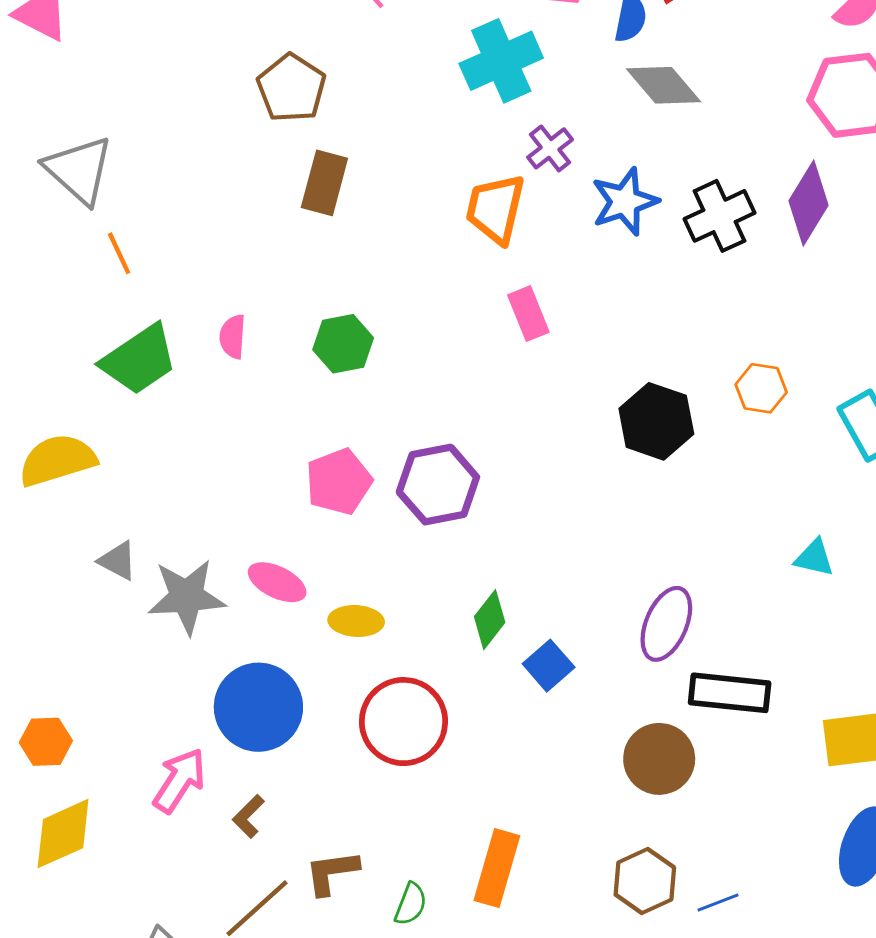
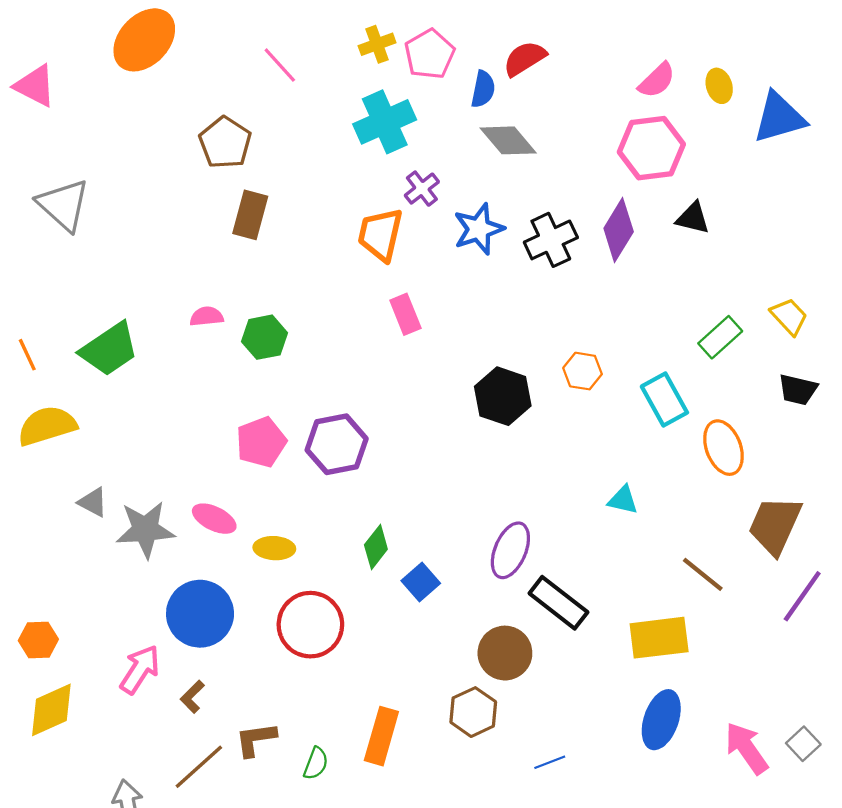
orange line: (119, 253) -> (27, 355), moved
pink semicircle: (233, 337) -> (207, 316), moved, turned 80
black rectangle: (730, 693) -> (558, 603), turned 32
brown hexagon: (645, 881) -> (473, 712), moved

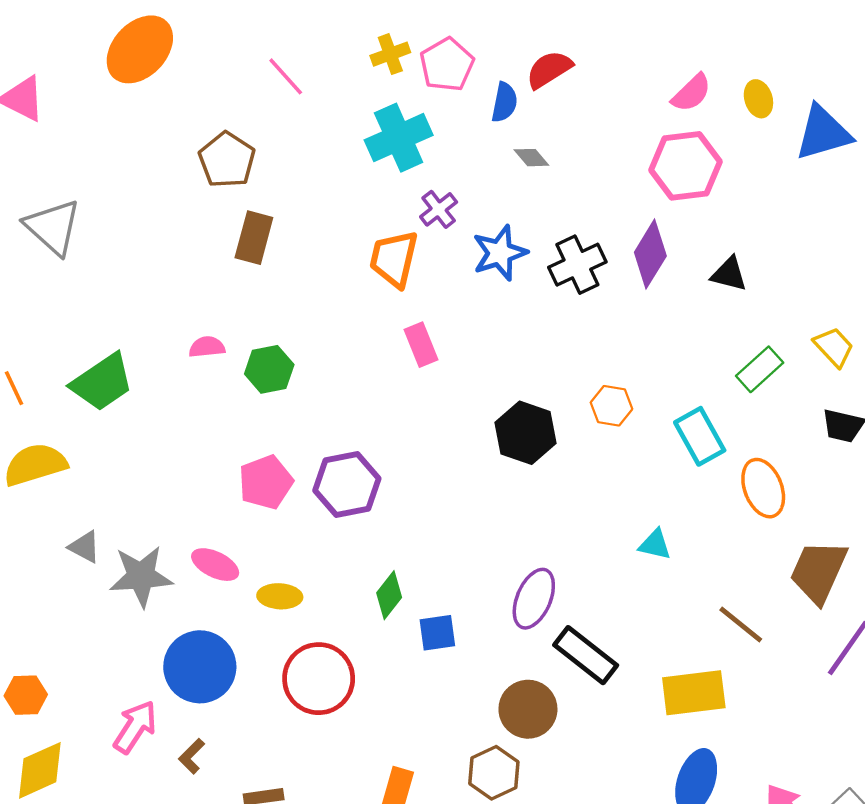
gray diamond: (508, 140) -> (531, 158), size x0.6
black triangle: (693, 218) -> (729, 274), moved
blue square: (421, 582) -> (437, 633), turned 33

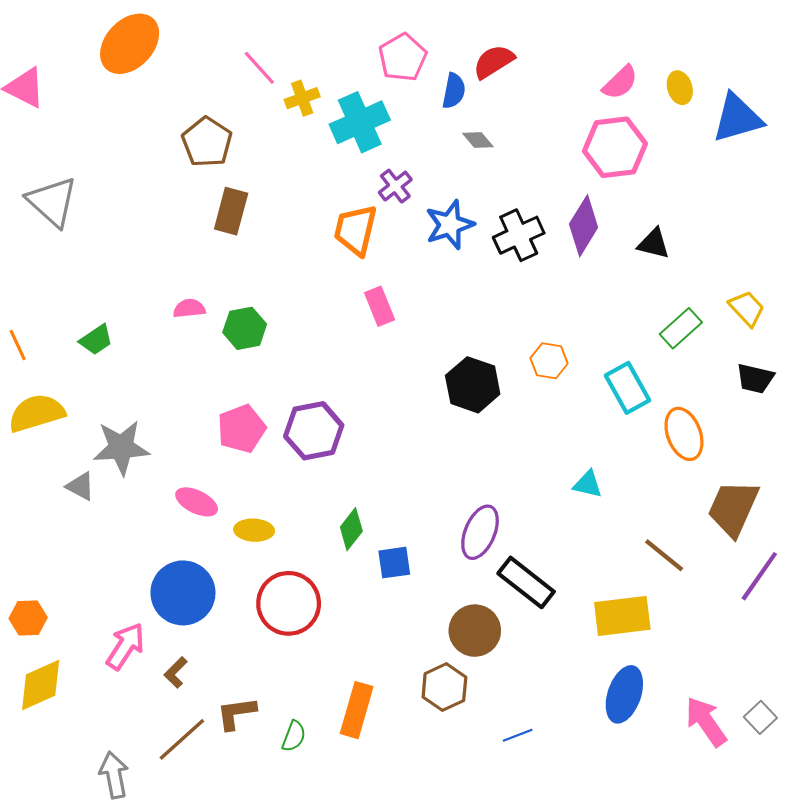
yellow cross: (390, 54) -> (302, 98), moved
green trapezoid: (102, 382) -> (96, 340), size x0.6
gray star: (141, 576) -> (121, 448), moved

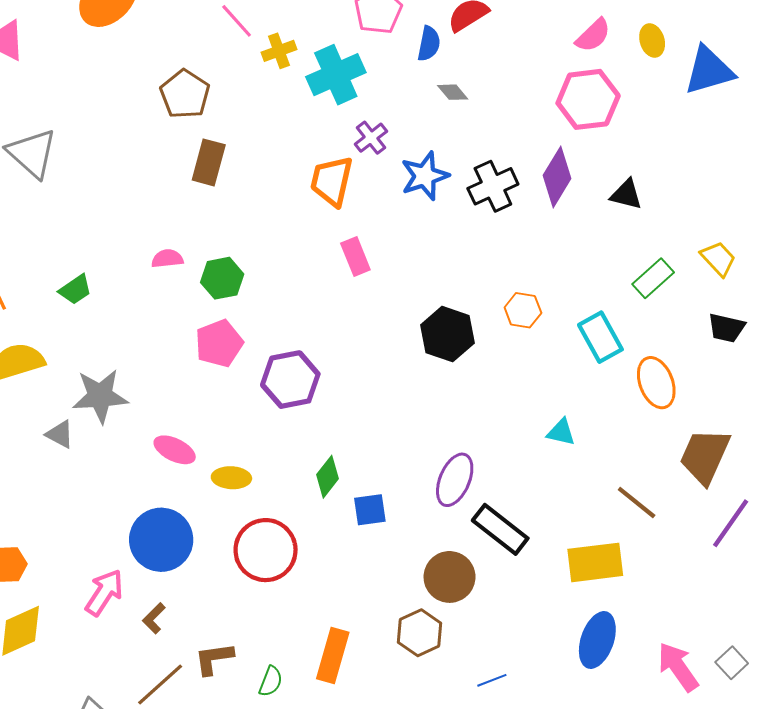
pink pentagon: (242, 429) -> (219, 343), moved

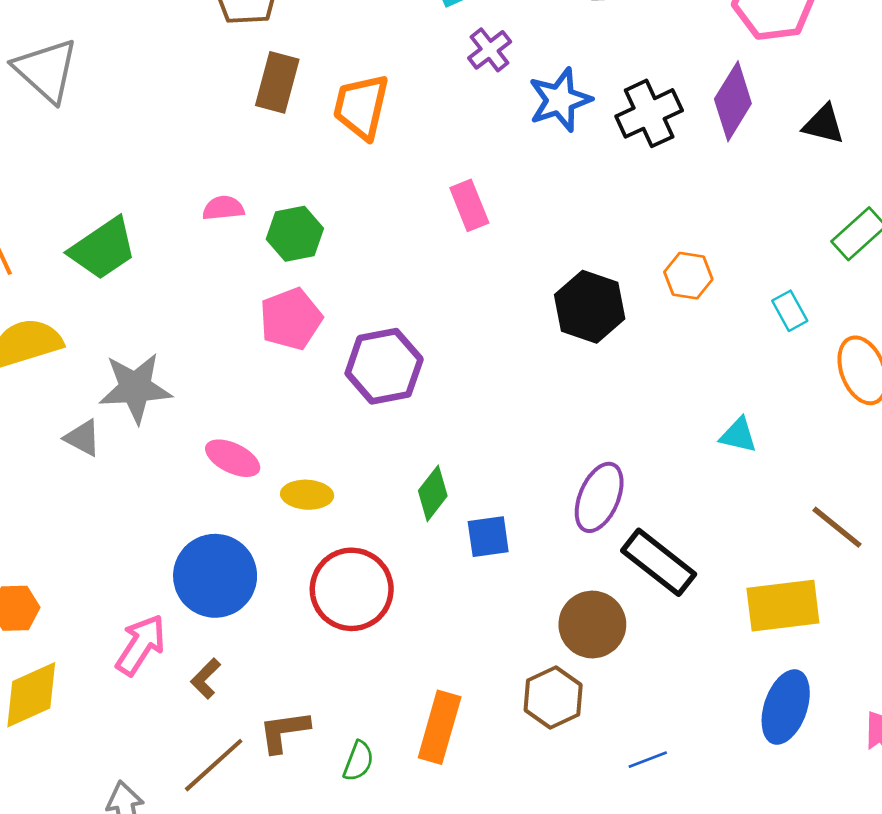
orange trapezoid: (332, 181) -> (361, 107), moved
green trapezoid: (75, 290) -> (103, 249), size x1.6
cyan rectangle: (600, 337) -> (790, 311), size x0.6

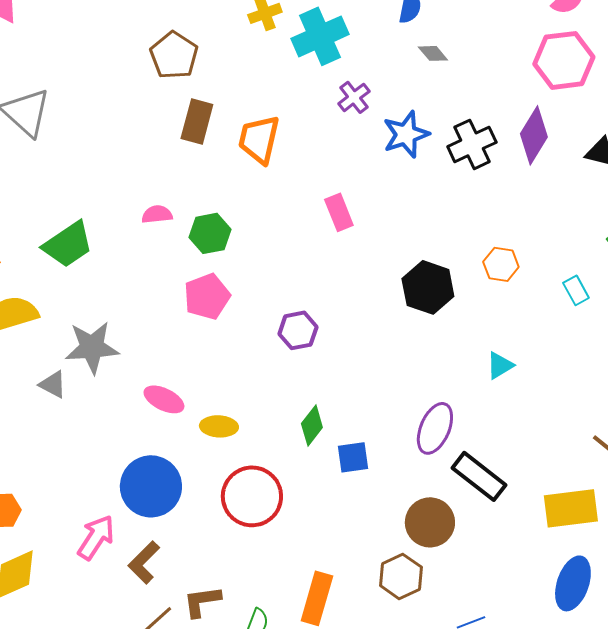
purple hexagon: (384, 366) -> (298, 330), moved, size x0.7
cyan triangle: (738, 435) -> (500, 365), moved, turned -44
brown L-shape: (206, 679) -> (144, 562), size x1.4

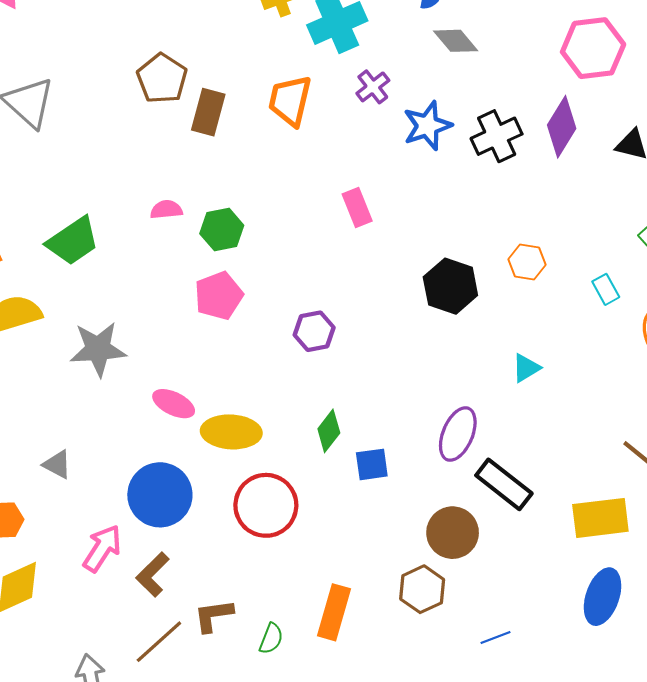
gray diamond: (433, 53) -> (456, 41), size x1.4
brown pentagon: (174, 55) -> (162, 79), moved
orange trapezoid: (259, 139) -> (290, 101), moved
gray triangle: (53, 384) -> (57, 464), moved
yellow ellipse: (219, 426) -> (231, 432), size x1.5

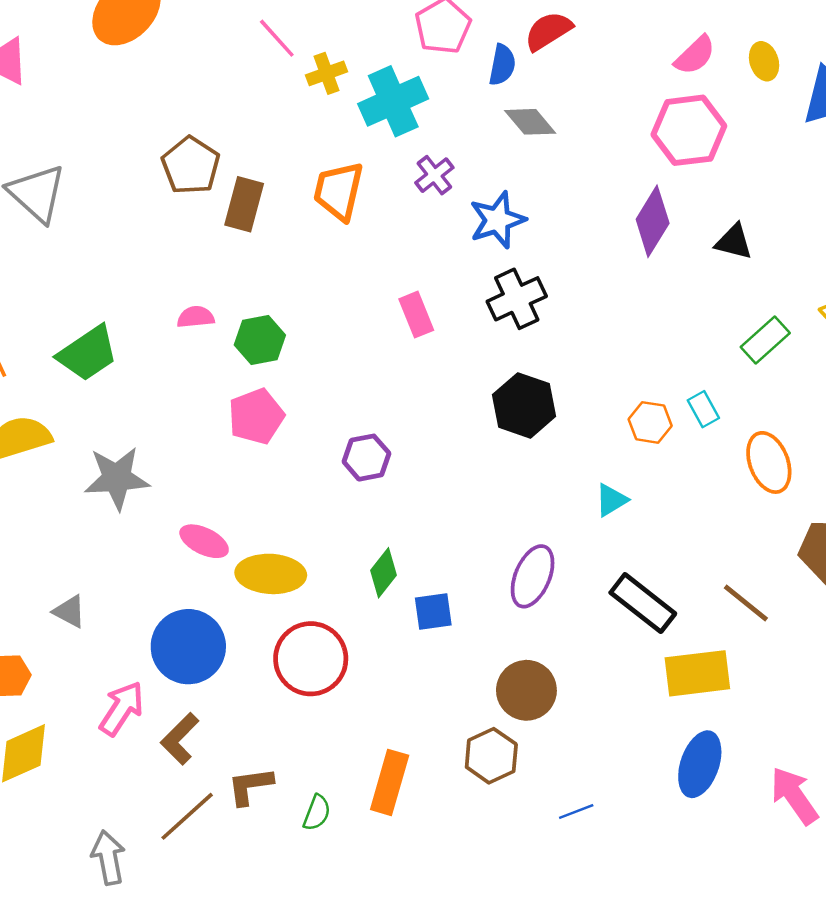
black cross: (497, 136) -> (517, 299), moved
orange hexagon: (527, 262) -> (650, 422), moved
black rectangle: (504, 484) -> (643, 603), moved

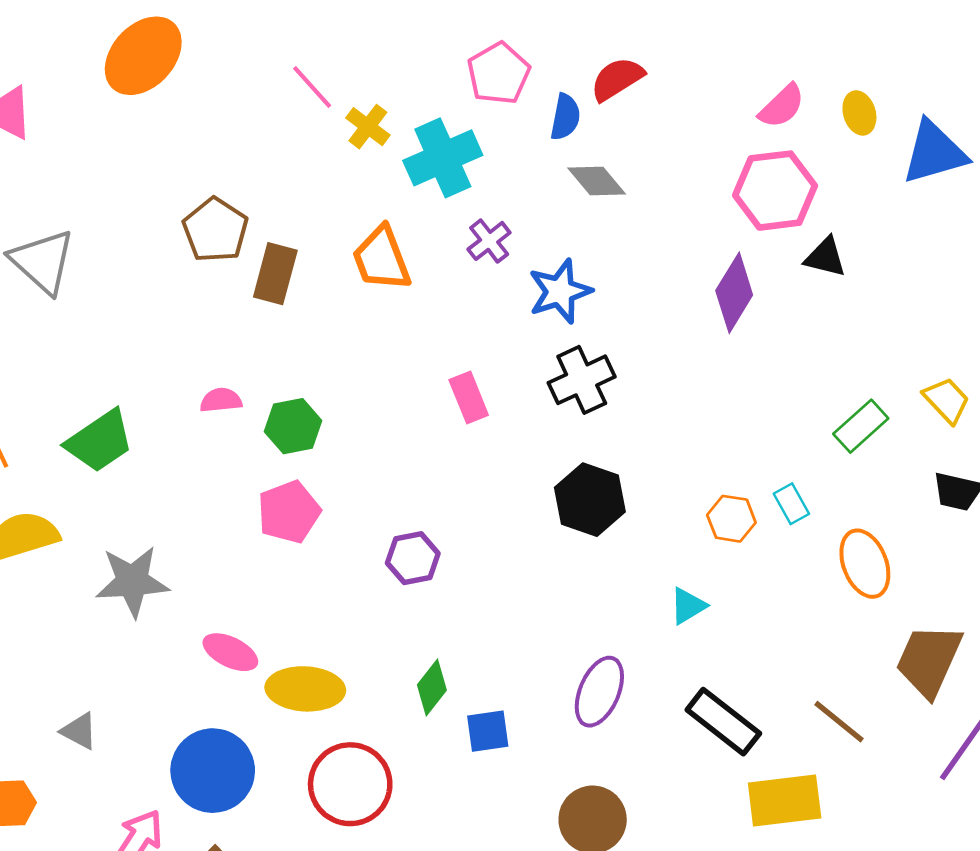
yellow cross: (326, 73) -> (368, 127), turned -33
orange trapezoid: (339, 191) -> (382, 259), turned -34
black triangle: (734, 242) -> (825, 257), moved

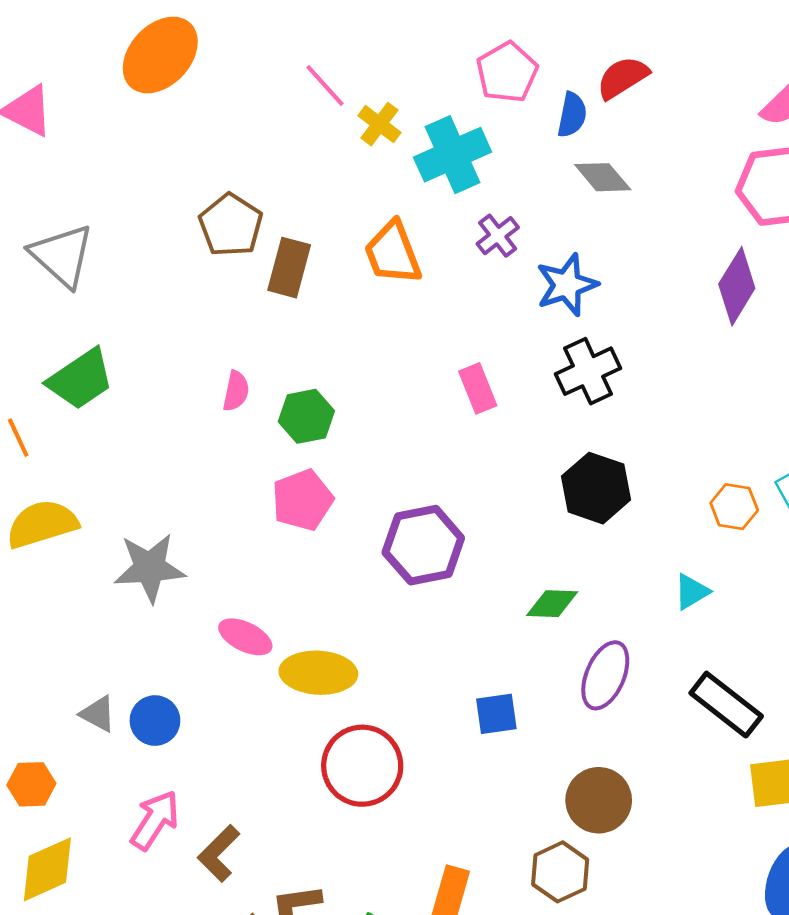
pink semicircle: (221, 400) -> (236, 391), turned 108
green trapezoid: (100, 441) -> (81, 379), moved
purple hexagon: (413, 558) -> (423, 545), size x1.5
green diamond: (432, 688) -> (552, 604), moved, turned 54
blue circle: (213, 771) -> (155, 721), moved, size x0.6

